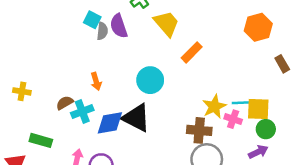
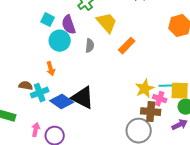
gray semicircle: (102, 31) -> (90, 46), moved
cyan circle: (150, 80) -> (60, 41), moved
brown semicircle: (65, 103) -> (26, 86), turned 40
blue diamond: (110, 123) -> (62, 102), turned 45
brown cross: (199, 130) -> (151, 112), moved

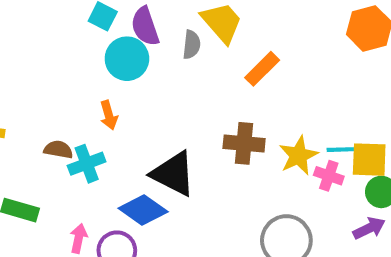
gray semicircle: (90, 46) -> (192, 45), moved
blue diamond: (62, 102) -> (143, 210), moved
brown cross: (151, 112) -> (244, 143), moved

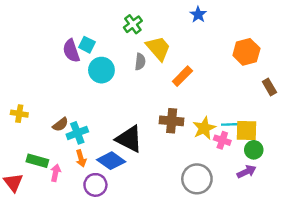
purple semicircle: (145, 26) -> (71, 51), moved
orange arrow: (109, 115) -> (81, 158), moved
brown semicircle: (58, 150) -> (60, 124), turned 133
pink arrow: (79, 238) -> (56, 173), moved

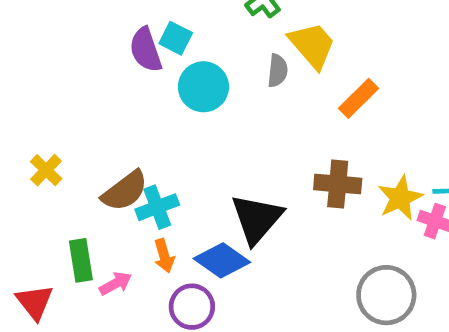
yellow cross: (19, 114) -> (46, 170), turned 35
brown semicircle: (60, 124) -> (125, 191), size x1.5
black triangle: (129, 139) -> (257, 219), turned 44
green rectangle: (37, 161) -> (81, 260), turned 65
pink arrow: (56, 173) -> (116, 284), turned 49

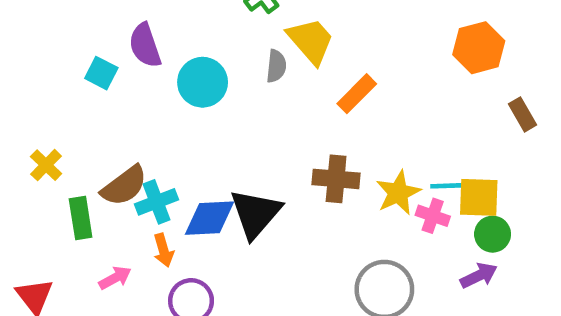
cyan square: (176, 38) -> (101, 73), moved
green rectangle: (81, 260) -> (81, 218), moved
blue diamond: (222, 260) -> (209, 218), moved, turned -38

